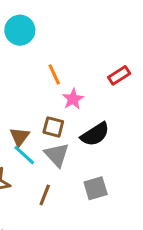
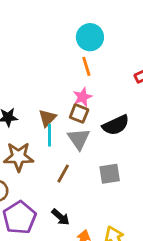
cyan circle: (20, 30) -> (90, 37), moved
pink star: (73, 99) -> (83, 97), moved
cyan line: (24, 155) -> (50, 135), turned 40

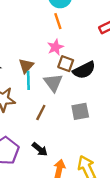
brown square: (79, 113) -> (66, 64), moved

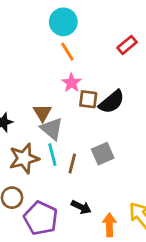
cyan line: (28, 80) -> (52, 155), moved
gray triangle: (53, 83) -> (52, 129), moved
gray square: (80, 111) -> (103, 154), moved

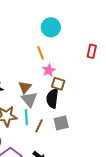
red rectangle: (127, 45) -> (92, 51), turned -48
orange line: (67, 52) -> (41, 53), moved
black semicircle: (112, 102) -> (52, 98), moved, turned 126

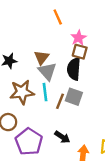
pink star: (49, 70) -> (78, 38), moved
gray square: (61, 123) -> (74, 97), moved, turned 35

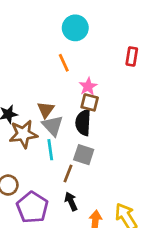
brown star: (22, 92) -> (23, 134), moved
brown line: (60, 101) -> (68, 174), moved
black arrow: (62, 137) -> (71, 201), turned -147

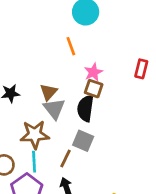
red rectangle: (132, 56) -> (141, 69), moved
brown star: (23, 134) -> (35, 135), moved
cyan line: (50, 150) -> (34, 162), moved

